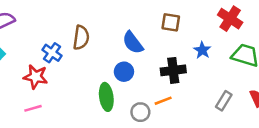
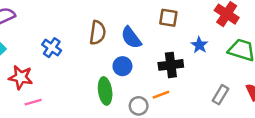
brown semicircle: (81, 38) -> (98, 33), moved
red star: (36, 77) -> (21, 77), moved

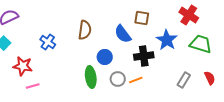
blue semicircle: (131, 38) -> (123, 34), moved
blue star: (199, 45) -> (167, 40), size x1.5
gray circle: (139, 106) -> (118, 79), moved

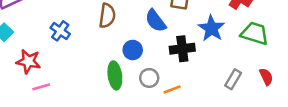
orange line: (136, 80) -> (172, 89), moved

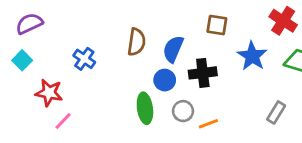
blue semicircle: (156, 21) -> (173, 49), moved, turned 60
black cross: (182, 49) -> (203, 73), moved
pink line: (41, 87) -> (63, 121), turned -30

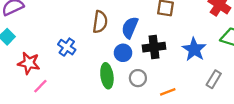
blue star: (252, 56) -> (194, 49), moved
blue cross: (84, 59) -> (67, 47), moved
orange line: (208, 124) -> (168, 92), moved

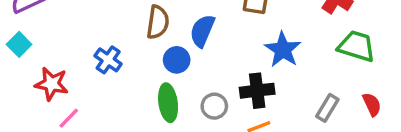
black cross: (154, 47) -> (257, 91), moved
blue star: (194, 49) -> (283, 50), moved
blue circle: (123, 53) -> (177, 60), moved

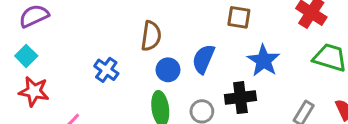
blue semicircle: (202, 31) -> (203, 59), moved
red star: (52, 84) -> (34, 91), moved

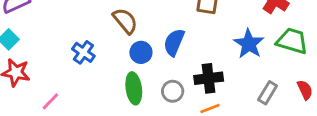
brown semicircle: (151, 36) -> (125, 21), turned -48
blue star: (264, 61) -> (249, 44), moved

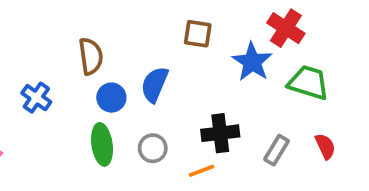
brown semicircle: (125, 21) -> (91, 56), turned 32
blue star: (249, 44) -> (252, 62), moved
black cross: (209, 78) -> (220, 133), moved

